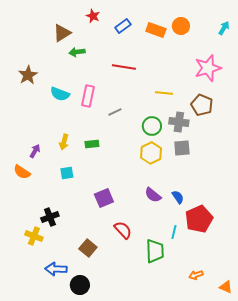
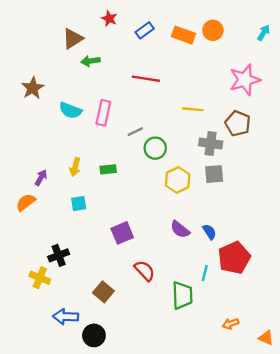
green circle: (152, 126) -> (155, 148), moved
orange semicircle: (22, 172) -> (26, 202), turned 108

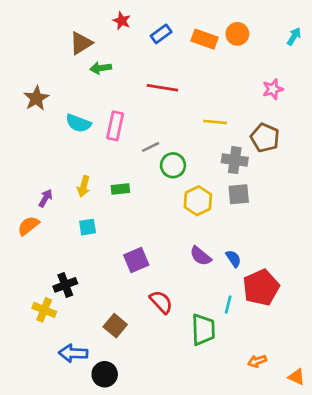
pink star: (245, 80) -> (273, 89), size x0.6

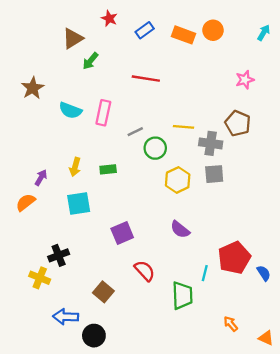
green arrow: (101, 68) -> (90, 61), turned -42
yellow line: (215, 122) -> (184, 127), moved
cyan square: (88, 227) -> (79, 204), size x1.5
blue semicircle: (233, 259) -> (264, 273), moved
orange arrow: (257, 361) -> (231, 324), turned 70

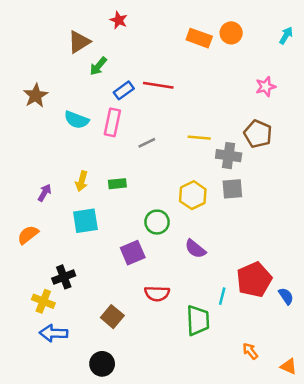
blue rectangle: (145, 30) -> (124, 90), moved
green circle: (155, 148) -> (157, 222), moved
orange semicircle: (26, 202) -> (28, 235), moved
red semicircle: (145, 271) -> (157, 294), turned 135
blue arrow: (66, 317) -> (54, 333), moved

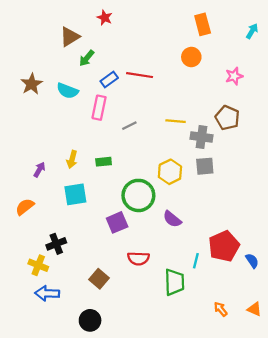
orange circle: (231, 33) -> (191, 57), moved
orange rectangle: (199, 38) -> (203, 24), moved, turned 55
cyan semicircle: (77, 120) -> (67, 91), moved
green circle: (157, 222) -> (138, 195), size x1.5
orange triangle: (289, 366) -> (254, 309), moved

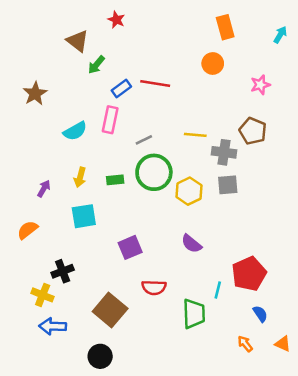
brown triangle: (70, 37) -> (78, 41), turned -50
cyan semicircle: (67, 91) -> (75, 131), moved, turned -50
green circle: (138, 195) -> (154, 172), moved
blue semicircle: (252, 261) -> (260, 314), moved
brown square: (99, 279) -> (110, 310), size x1.5

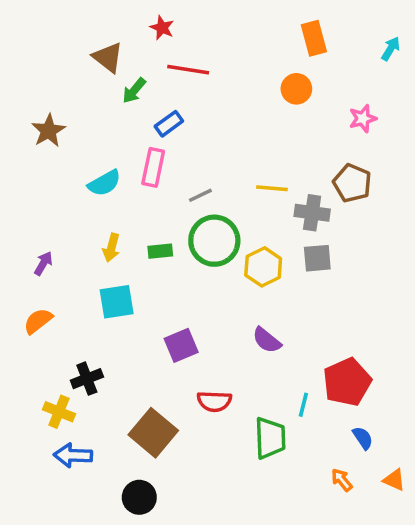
red line: (155, 84) -> (188, 70), moved
purple arrow: (44, 189) -> (43, 263), moved

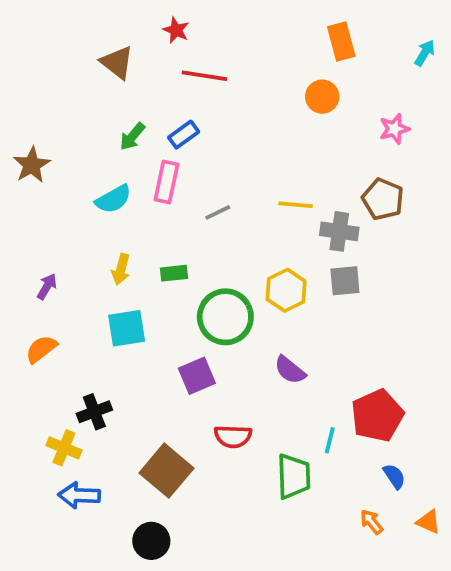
green arrow: (134, 91) -> (132, 136), moved
brown star: (49, 131) -> (32, 165), moved
green circle: (214, 241) -> (225, 317), moved

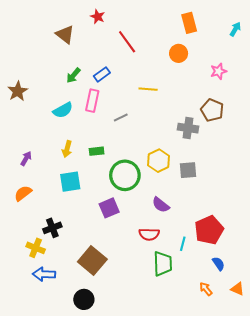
red line: (204, 76) -> (127, 42), moved, turned 45
yellow line: (296, 205) -> (148, 89), moved
gray square: (345, 281) -> (188, 170), moved
red semicircle: (233, 436) -> (149, 234), moved

